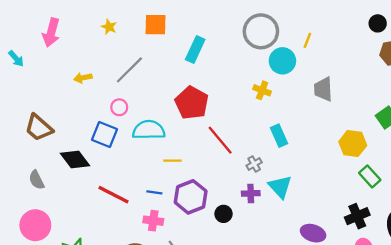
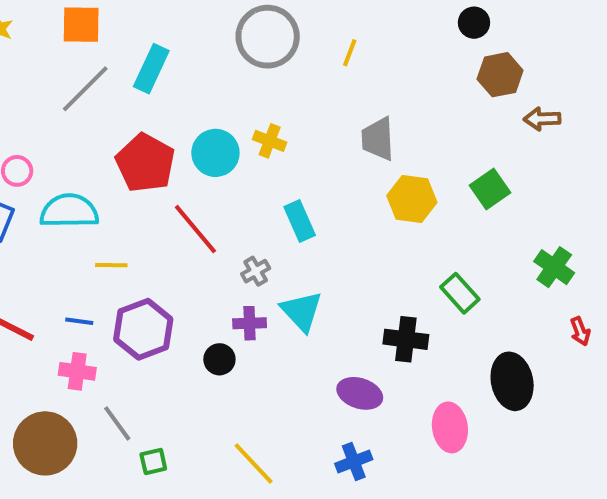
cyan circle: (282, 61) -> (215, 153), moved
gray line: (129, 70) -> (85, 89), moved
yellow hexagon: (353, 144) -> (412, 199), moved
black circle: (224, 214) -> (219, 359), moved
black cross: (357, 216) -> (406, 339), moved, turned 30

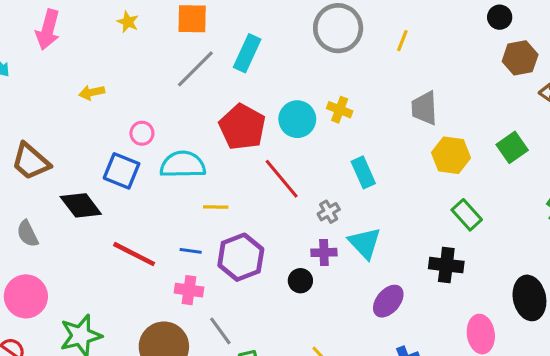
green rectangle: (460, 293) -> (467, 215), moved
purple ellipse: (360, 393) -> (388, 301), moved, turned -68

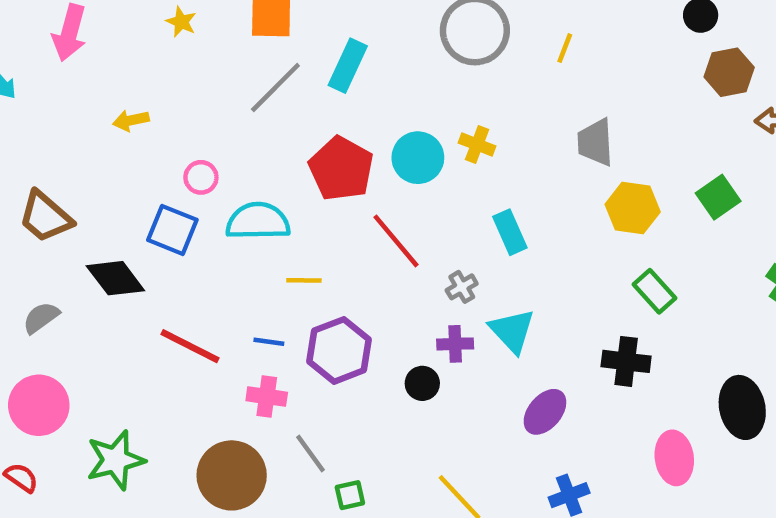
gray semicircle: (27, 234) -> (41, 318), turned 80

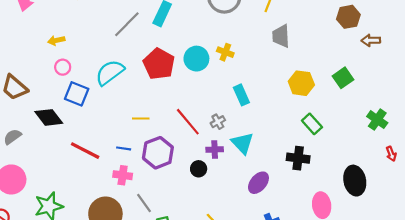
gray trapezoid: (595, 142) -> (281, 36), moved
pink circle: (201, 177) -> (63, 67), moved
cyan semicircle: (258, 221) -> (110, 72), moved, turned -36
red line: (396, 241) -> (188, 122), moved

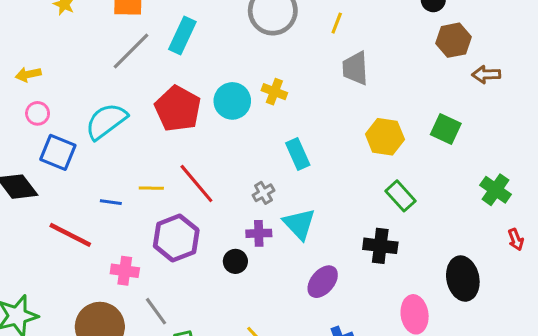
green square: (343, 78) -> (446, 129), turned -30
red line: (188, 122) -> (196, 183), moved
blue line: (124, 148) -> (111, 202), moved

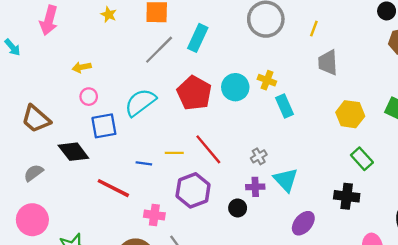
blue square: (58, 152) -> (104, 126), turned -32
cyan rectangle: (298, 154) -> (285, 106), moved

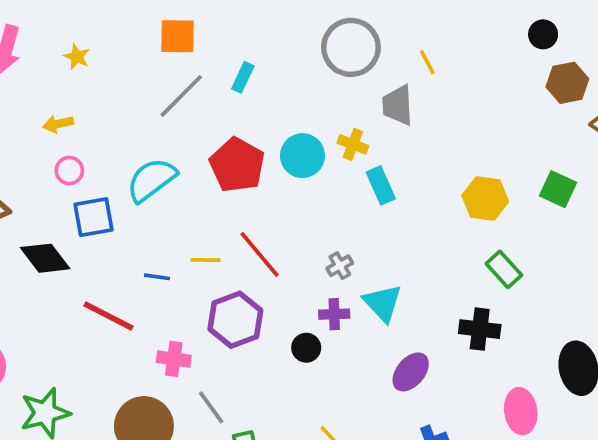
yellow star: (109, 14) -> (77, 57), moved
yellow line: (314, 29) -> (427, 62), turned -49
cyan rectangle: (198, 38) -> (243, 77), size x0.7
gray trapezoid: (328, 63) -> (398, 105), moved

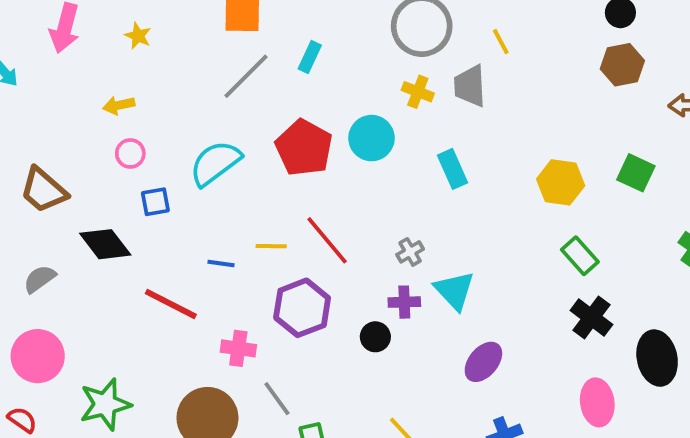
brown hexagon: (567, 83) -> (622, 65), moved
yellow cross: (353, 144) -> (418, 92), moved
blue square: (94, 217) -> (155, 202), size x0.7
black cross: (480, 329) -> (591, 318), moved, turned 30

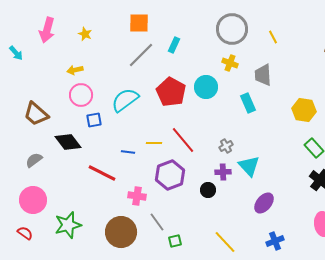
gray trapezoid: (470, 86) -> (263, 75), moved
pink circle: (130, 153) -> (81, 95), size x1.5

